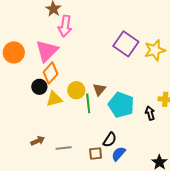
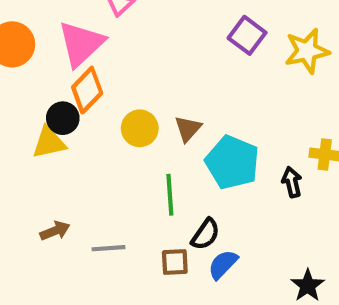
purple square: (126, 44) -> (247, 35), size x0.7
yellow triangle: (54, 99) -> (49, 143), moved
green line: (88, 103) -> (170, 195), moved

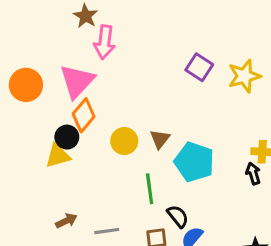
black arrow: (292, 182) -> (253, 174), moved
black semicircle: (206, 234) -> (178, 216), turned -70

